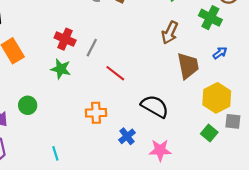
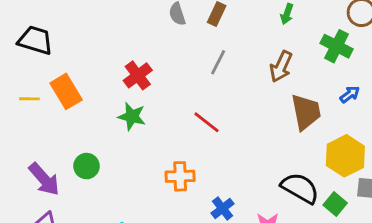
red cross: (65, 39) -> (138, 75), turned 30
gray line: (92, 48) -> (218, 62), moved
black semicircle: (155, 106) -> (300, 188), moved

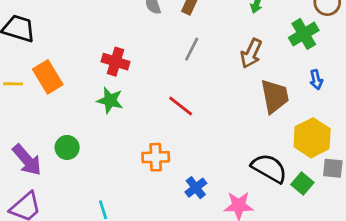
green cross: (337, 46) -> (304, 34), turned 32
red cross: (138, 75) -> (116, 62), turned -36
blue arrow: (350, 94) -> (316, 80), turned 114

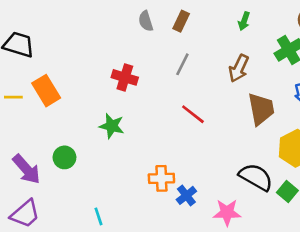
red cross: (116, 62) -> (125, 77), moved
green star: (110, 100) -> (112, 126), moved
red line: (181, 106) -> (193, 114), moved
orange cross: (156, 157) -> (161, 178), moved

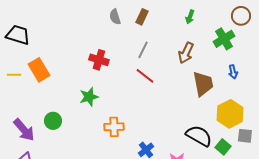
red line: (193, 114) -> (145, 76), moved
green star: (112, 126) -> (89, 97), turned -30
orange cross: (161, 178) -> (114, 127), moved

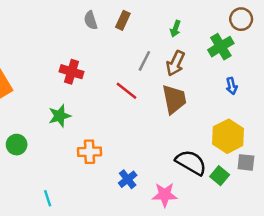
green arrow: (190, 17) -> (175, 29), moved
gray line: (143, 50) -> (144, 61), moved
brown trapezoid: (203, 84) -> (174, 99), moved

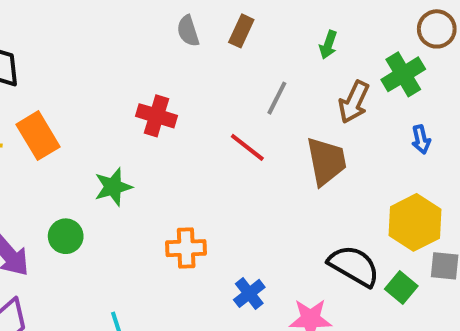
brown arrow: (175, 63) -> (354, 102), moved
green star: (60, 116) -> (113, 187), moved

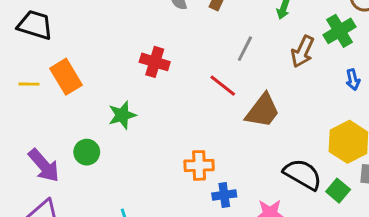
brown trapezoid: (326, 161) -> (263, 111), moved, turned 48
orange cross: (186, 248) -> (199, 165), moved
blue cross: (249, 293) -> (224, 195), turned 30

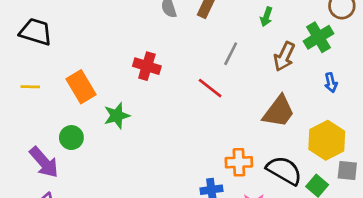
orange rectangle: (66, 77) -> (81, 87), moved
brown trapezoid: (263, 111) -> (279, 111), moved
green circle: (87, 152) -> (71, 138), moved
orange cross: (199, 165) -> (239, 162), moved

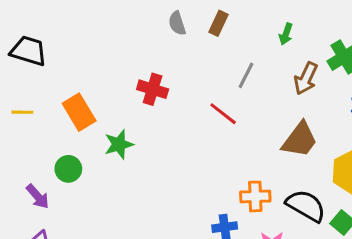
purple arrow: (44, 162) -> (38, 196), size x0.7

